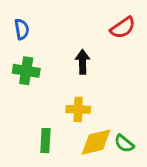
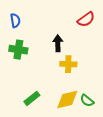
yellow cross: (78, 109) -> (68, 64), moved
green rectangle: (45, 141) -> (32, 98), turned 49

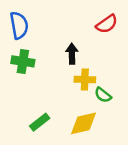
blue semicircle: (15, 20) -> (19, 25), size x1.5
green semicircle: (87, 101) -> (103, 95), moved

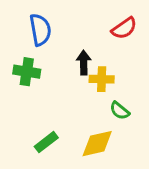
blue semicircle: (19, 25) -> (40, 30), moved
yellow cross: (85, 80) -> (102, 79), moved

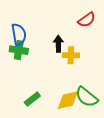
blue semicircle: (40, 30) -> (19, 34), moved
green semicircle: (120, 111) -> (87, 97), moved, size x1.6

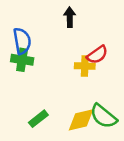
red semicircle: (87, 20) -> (97, 55), moved
black arrow: (58, 44) -> (70, 17), moved

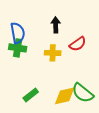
black arrow: (70, 17) -> (56, 25), moved
yellow cross: (85, 66) -> (53, 53), moved

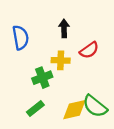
green cross: (18, 48) -> (42, 78), moved, turned -30

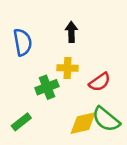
red semicircle: (89, 50) -> (100, 82), moved
green rectangle: (35, 108) -> (21, 122), moved

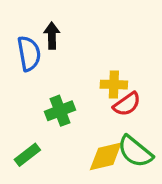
black arrow: (71, 32) -> (52, 36), moved
yellow cross: (68, 68) -> (114, 85), moved

